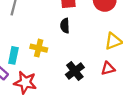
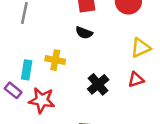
black semicircle: (65, 26) -> (84, 33), turned -64

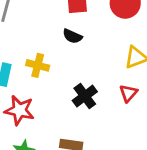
red triangle: (136, 80) -> (128, 93), turned -35

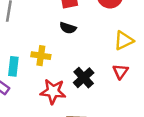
red star: (19, 110) -> (53, 91), moved

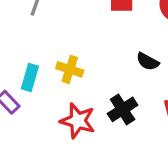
black semicircle: (68, 28) -> (148, 62), moved

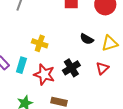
cyan rectangle: (30, 77) -> (21, 65), moved

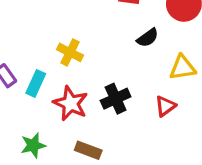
black semicircle: (87, 39) -> (148, 38), moved, turned -72

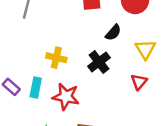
yellow triangle: (183, 68) -> (145, 49), turned -40
black cross: (116, 99) -> (99, 62), moved

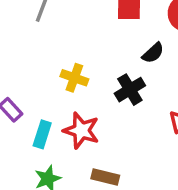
cyan rectangle: (36, 88) -> (42, 134), moved

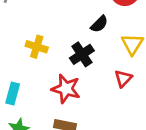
red star: (81, 130) -> (66, 89), moved

